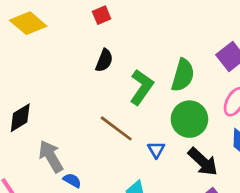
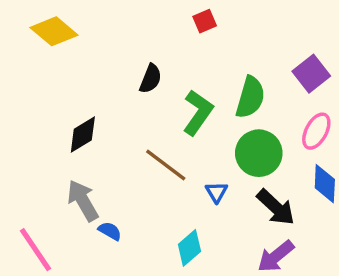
red square: (102, 15) -> (205, 21), moved
black diamond: (20, 118) -> (83, 135), moved

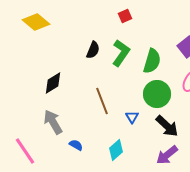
green L-shape: (198, 113) -> (121, 53), moved
brown line: (166, 165) -> (102, 101), turned 32
blue semicircle: (110, 231) -> (76, 145), moved

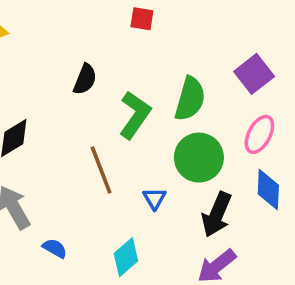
red square: (125, 16) -> (142, 19), turned 32
green L-shape: (121, 53) -> (135, 115), moved
black arrow: (167, 126) -> (217, 214), turned 70

